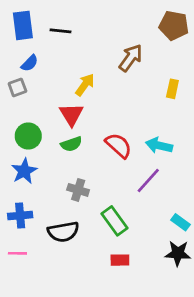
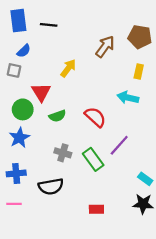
brown pentagon: (174, 25) -> (140, 37), moved
gray square: (17, 87) -> (14, 70), turned 32
red triangle: (71, 114) -> (41, 92), moved
cyan arrow: (159, 145) -> (128, 98), moved
green rectangle: (114, 221) -> (93, 159), moved

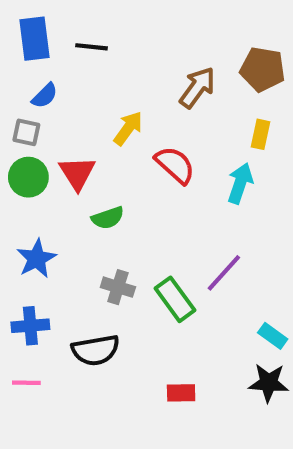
cyan arrow: (128, 98) -> (240, 183), turned 96
green circle: (23, 109) -> (28, 177), moved
red semicircle: (95, 117) -> (175, 165), moved

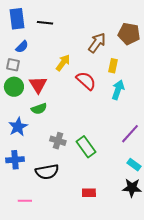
yellow rectangle: (260, 134) -> (113, 66), moved
green semicircle: (108, 218) -> (39, 109), moved
purple line: (224, 273) -> (130, 134), moved
pink line: (26, 383) -> (25, 201), moved

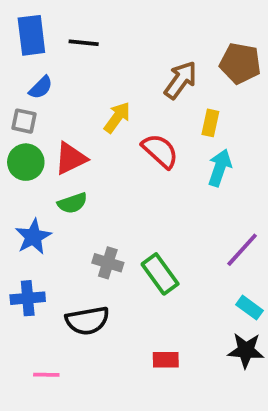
red triangle: (38, 85) -> (71, 158), turned 36

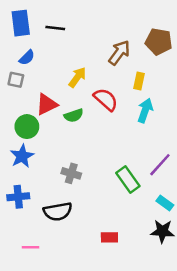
green circle: (26, 162) -> (27, 127), moved
green semicircle: (72, 203) -> (74, 115), moved
green rectangle: (160, 274) -> (128, 180), moved

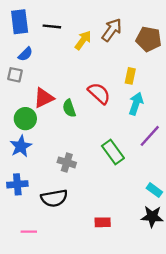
brown arrow: (119, 53) -> (112, 30), moved
yellow arrow: (77, 77) -> (83, 40), moved
green semicircle: (74, 115) -> (69, 108), turned 90
purple line: (160, 165) -> (150, 136), moved
green rectangle: (128, 180) -> (113, 152), moved

